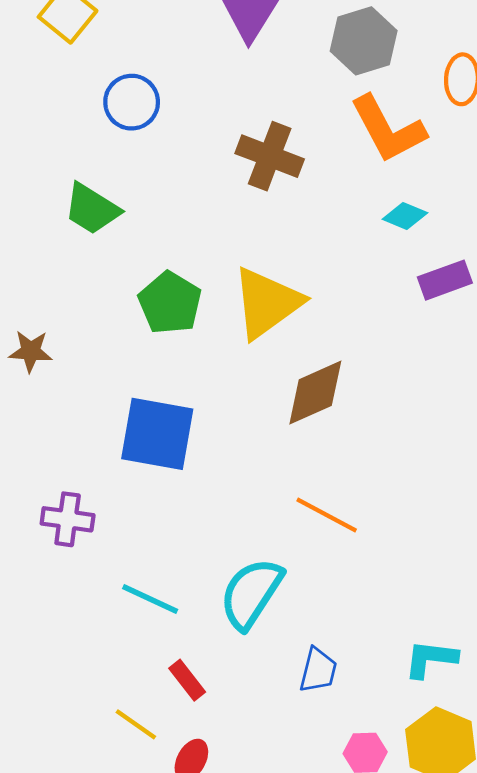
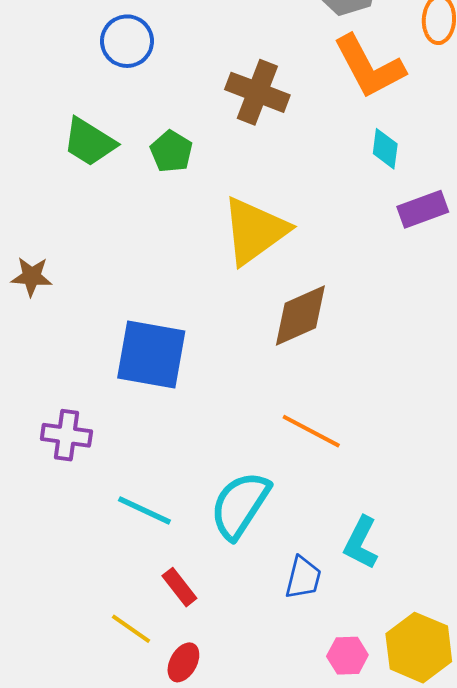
cyan diamond: (405, 216) -> (385, 149), turned 75
green pentagon: (170, 303) -> (171, 151), moved, size x0.7
cyan L-shape: (431, 659) -> (361, 543), moved, turned -70

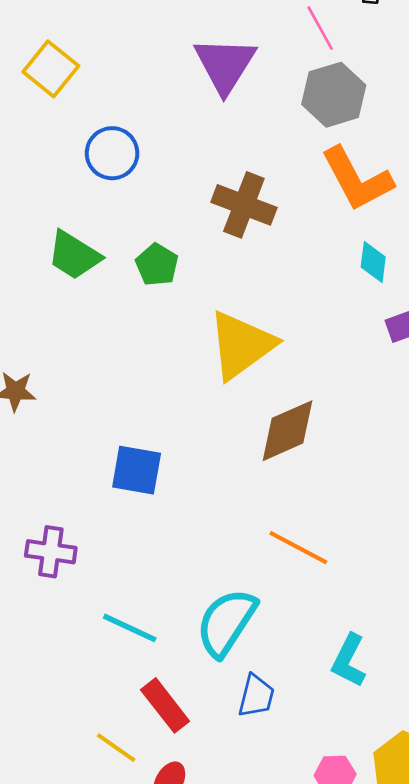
blue square: (151, 354) -> (137, 470), size x0.7
blue trapezoid: (303, 578) -> (256, 696), moved
red rectangle: (179, 587) -> (165, 705), size x1.4

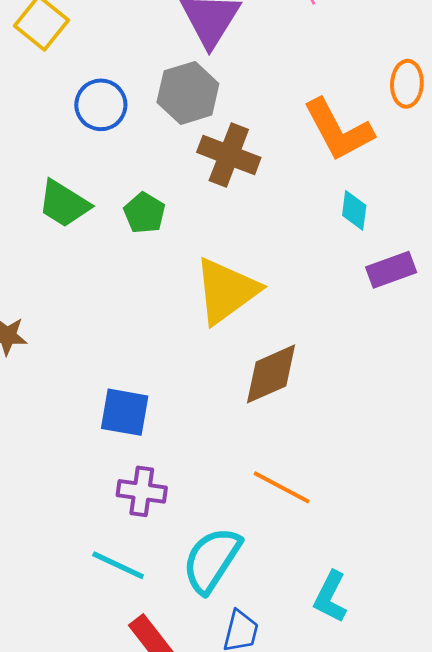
gray hexagon: (334, 95) -> (188, 93), moved
purple cross: (51, 552) -> (142, 491), moved

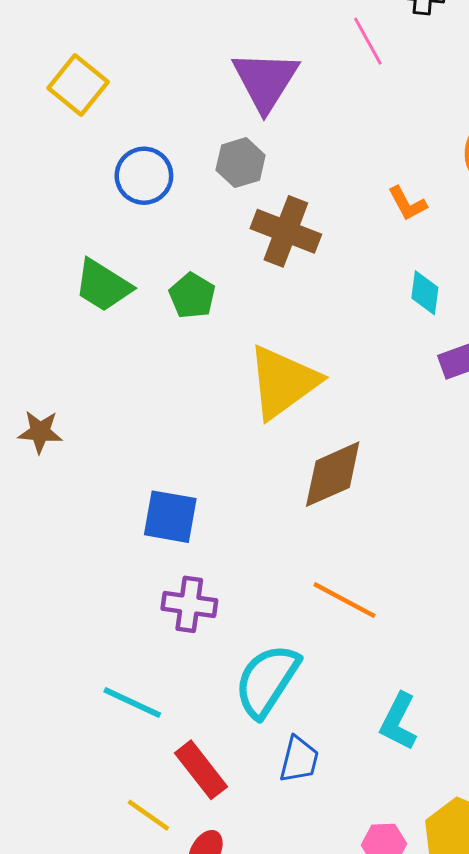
gray hexagon: (188, 93) -> (241, 163), size x0.7
orange L-shape: (338, 130) -> (407, 204), size x0.5
cyan line: (118, 565) -> (132, 702), moved

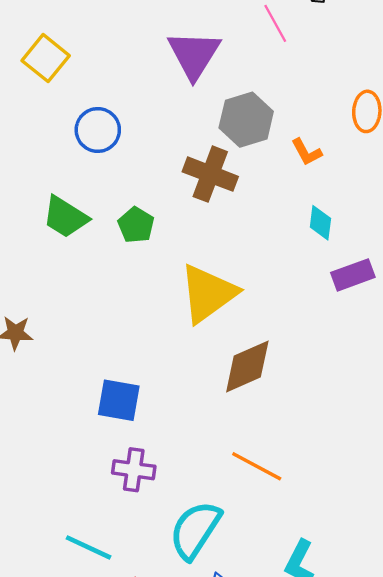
gray hexagon: (241, 163) -> (246, 120), moved, size x1.4

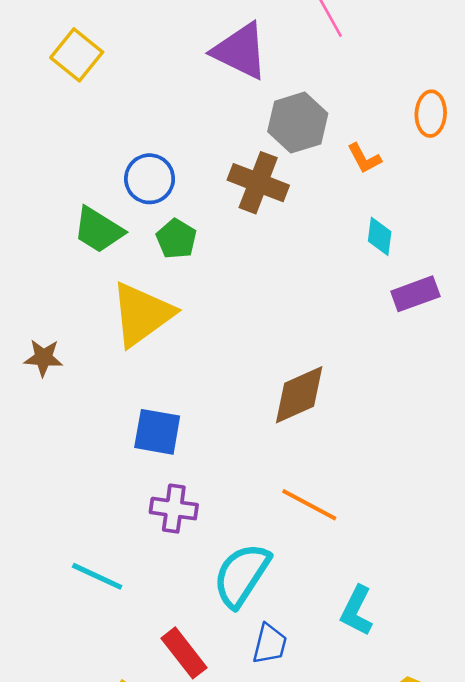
purple triangle: (194, 55) -> (240, 51), turned -36
blue circle: (98, 130) -> (150, 179), moved
yellow triangle: (208, 293) -> (142, 314), moved
cyan line: (89, 547) -> (97, 576), moved

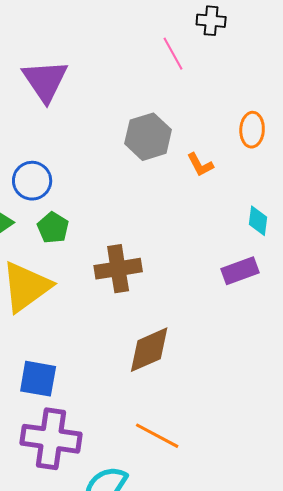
purple triangle: (240, 51) -> (45, 81), moved, turned 30
brown cross: (258, 183) -> (118, 269), moved, turned -30
cyan diamond: (380, 236) -> (258, 221), moved
purple cross: (174, 509) -> (51, 439), size x1.6

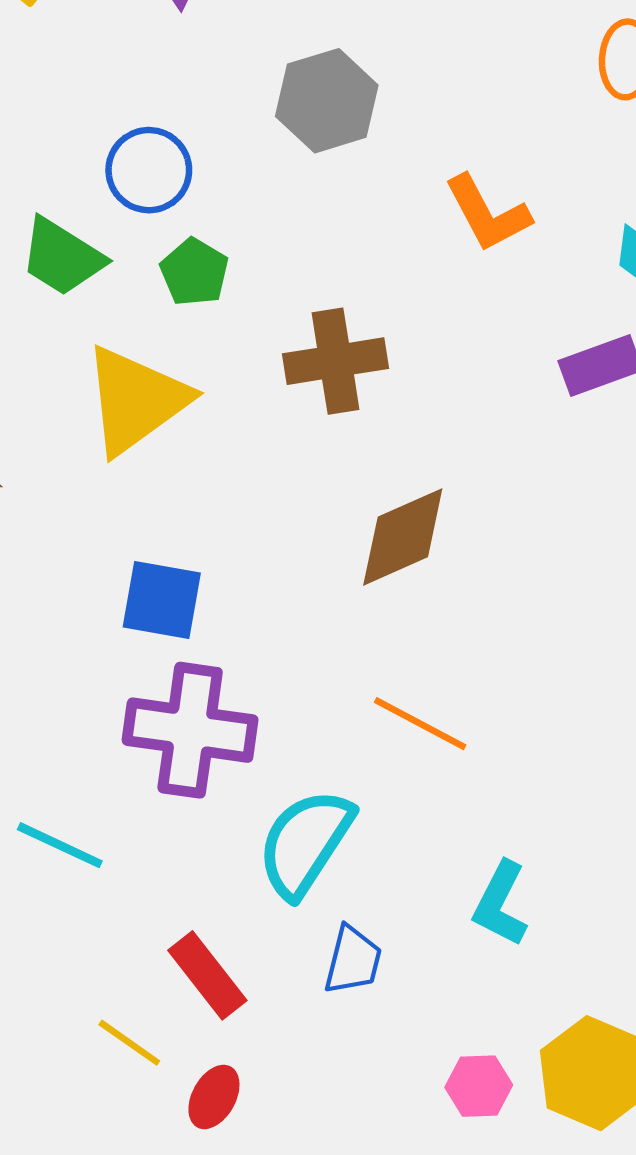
gray hexagon: (148, 137) -> (327, 101), moved
orange L-shape: (200, 165) -> (487, 214), moved, size x1.5

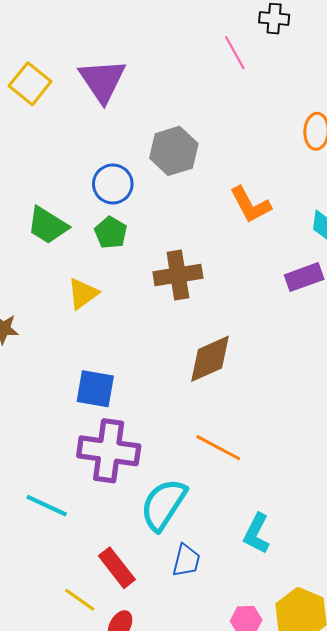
blue circle: (149, 170) -> (113, 184), moved
yellow triangle: (136, 400) -> (83, 294), size x0.6

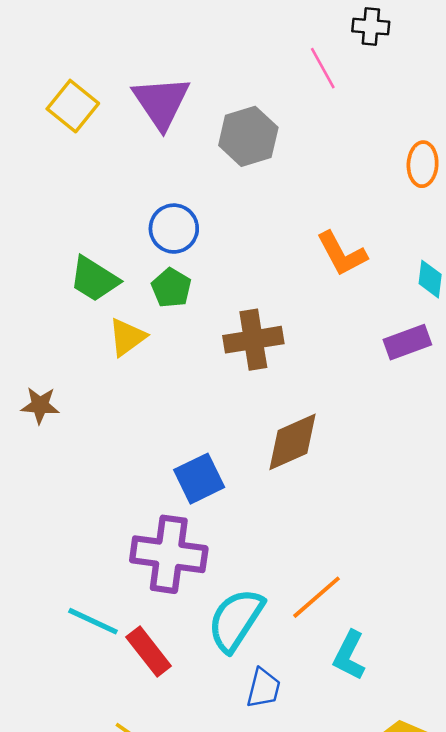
gray hexagon: (174, 151) -> (248, 136), moved
yellow triangle: (83, 294) -> (127, 337), moved
blue square: (95, 389) -> (199, 479), moved, turned -36
orange line: (218, 448) -> (316, 597), moved, turned -69
red rectangle: (117, 568) -> (149, 651), moved

